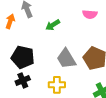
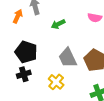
yellow cross: (57, 85) -> (56, 82), turned 35

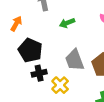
orange arrow: (18, 16) -> (16, 24), moved
black cross: (24, 74) -> (39, 73), moved

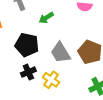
black pentagon: (30, 50) -> (27, 45), moved

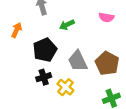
black pentagon: (27, 45) -> (45, 50), turned 30

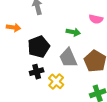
green arrow: (67, 25) -> (73, 32), moved, turned -144
orange arrow: (17, 30) -> (13, 28), turned 72

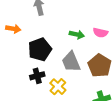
pink semicircle: (96, 19) -> (100, 33), moved

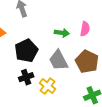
pink semicircle: (100, 33) -> (85, 29), turned -88

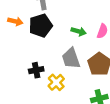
black pentagon: (26, 51) -> (41, 26), moved

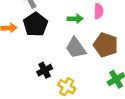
yellow cross: (56, 82) -> (67, 87), moved

